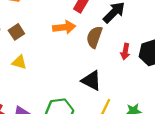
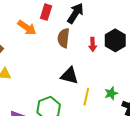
orange arrow: (64, 27) -> (27, 28), moved, turned 54

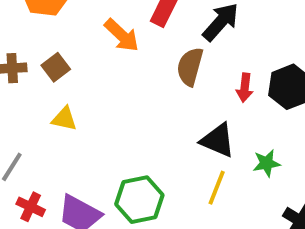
black triangle: (69, 76) -> (218, 140), moved
green star: (111, 93) -> (267, 163), moved

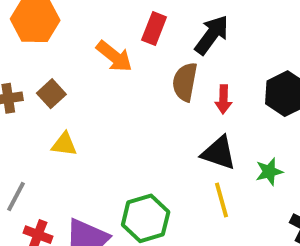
red arrow: (245, 88) -> (223, 99), moved
yellow line: (217, 188) -> (221, 200), turned -32

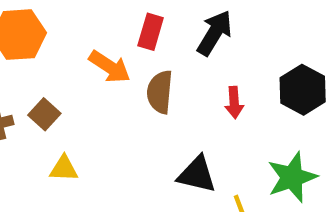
brown semicircle: (185, 82) -> (160, 92), moved
black triangle: (219, 153) -> (197, 174), moved
green star: (269, 172) -> (292, 177), size x1.6

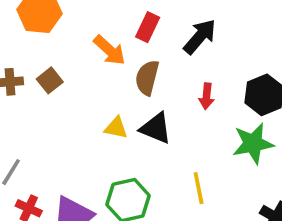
yellow triangle: (64, 169) -> (116, 128), moved
black triangle: (197, 174) -> (156, 128), moved
green star: (292, 177) -> (253, 143), moved

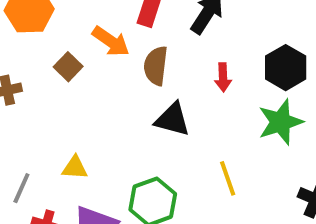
brown square: (50, 80) -> (68, 67), moved
yellow triangle: (116, 128) -> (75, 168), moved

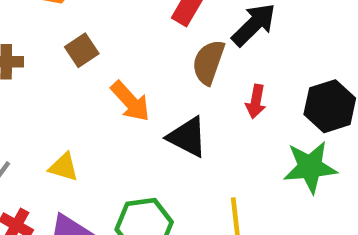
orange arrow: (111, 41) -> (130, 101), moved
brown semicircle: (156, 66) -> (208, 62), moved

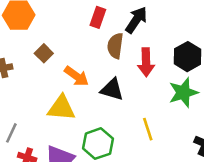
red arrow: (256, 102) -> (146, 62), size x1.5
yellow triangle: (64, 167) -> (61, 108), moved, size x1.6

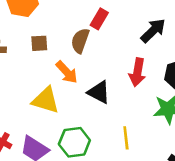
black arrow: (136, 20) -> (153, 31), moved
brown semicircle: (115, 46) -> (80, 41), moved
brown square: (44, 53) -> (39, 43), turned 30

